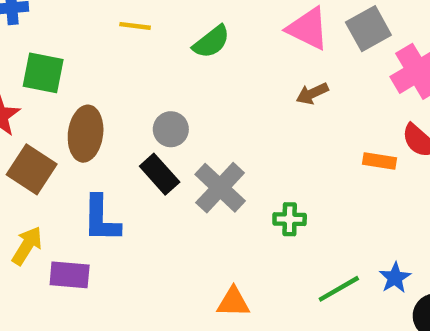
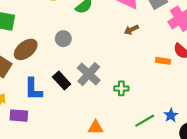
gray circle: (171, 129) -> (63, 39), moved
brown ellipse: (86, 134) -> (26, 49), turned 45
black rectangle: (160, 174) -> (62, 81), moved

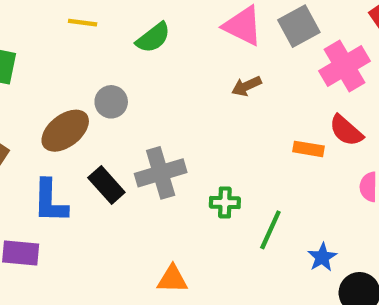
brown ellipse: (26, 49) -> (65, 131), moved
gray cross: (89, 74) -> (161, 173), turned 30
green line: (145, 121) -> (270, 230), moved, turned -36

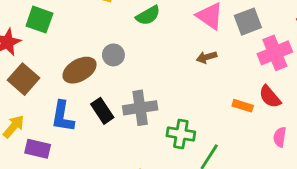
green cross: (225, 202) -> (181, 134), size x1.4

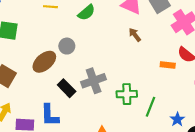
brown arrow: (207, 57) -> (135, 35), turned 80
blue L-shape: (63, 116) -> (50, 115), moved

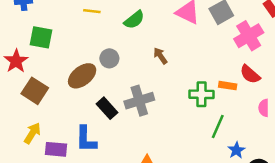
brown arrow: (135, 35) -> (160, 56), moved
green cross: (127, 94) -> (202, 94), moved
green line: (150, 107) -> (218, 127), moved

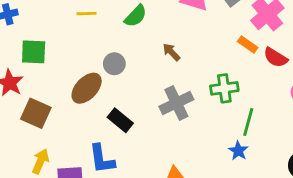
orange rectangle: (228, 86) -> (248, 45), moved, turned 35
gray cross: (139, 101) -> (176, 103), moved
blue star: (236, 150) -> (238, 151), moved

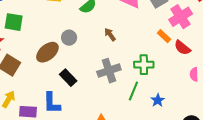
green line: (248, 122) -> (133, 91), moved
blue star: (238, 151) -> (158, 100), moved

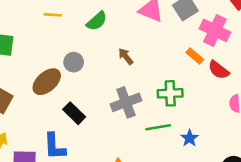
pink cross: (181, 17) -> (215, 30), turned -30
green line: (133, 91) -> (158, 127), turned 60

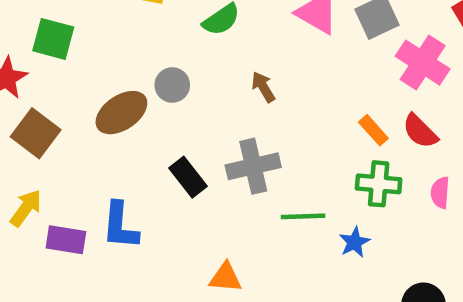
orange rectangle: (195, 56) -> (373, 130), moved
green cross: (170, 93) -> (379, 184), moved
black rectangle: (74, 113) -> (188, 177), moved

